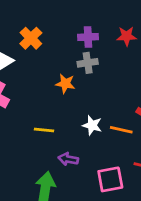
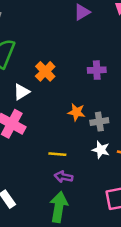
gray cross: (88, 63) -> (99, 122), moved
purple arrow: (68, 159) -> (63, 177), moved

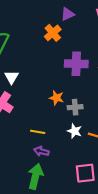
purple cross: (97, 70) -> (76, 64), size x1.5
orange cross: (45, 71) -> (53, 33), moved
white triangle: (21, 92) -> (12, 77), turned -32

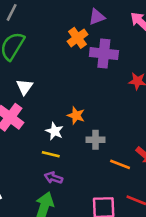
purple cross: (76, 64) -> (104, 54), moved
gray cross: (75, 107) -> (96, 140), moved
white star: (75, 131) -> (55, 131), moved

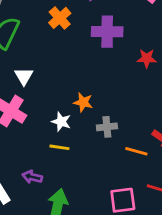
orange cross: (78, 38) -> (60, 18), moved
purple arrow: (53, 178) -> (32, 177), moved

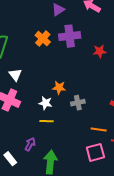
orange cross: (60, 18) -> (43, 39), moved
orange line: (136, 151) -> (99, 130), moved
purple arrow: (32, 177) -> (30, 144), turned 112

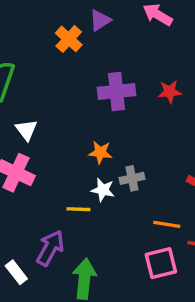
purple cross: (70, 36) -> (117, 92), moved
orange cross: (43, 39) -> (69, 39), moved
white star: (45, 103) -> (103, 190), moved
purple arrow: (30, 144) -> (50, 248), size x1.5

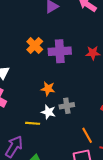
orange cross: (69, 39) -> (35, 46), moved
orange line: (167, 224) -> (87, 135), turned 49

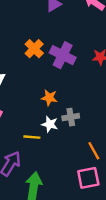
purple cross: (60, 51) -> (63, 55), turned 30

